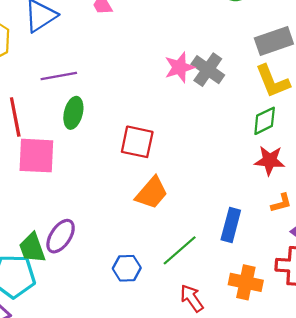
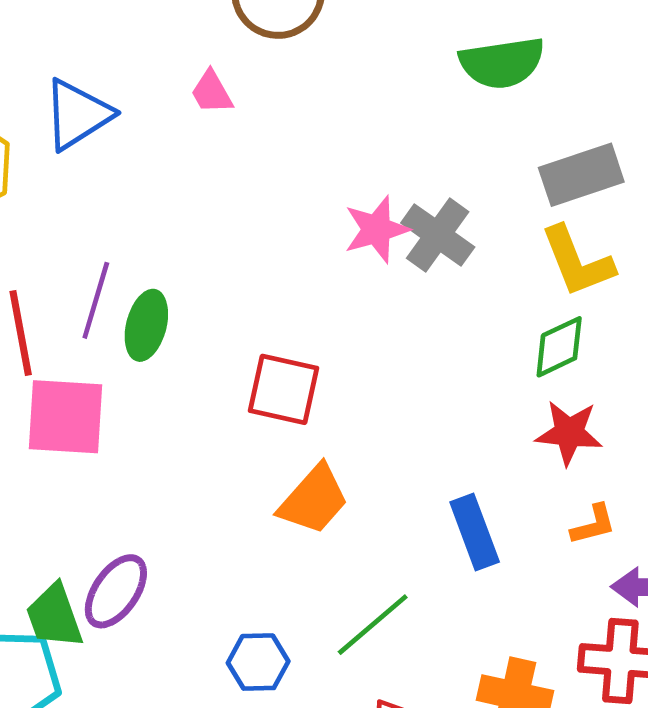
purple line: (59, 76) -> (96, 300), moved, turned -64
blue rectangle: (231, 225) -> (475, 532), moved, turned -36

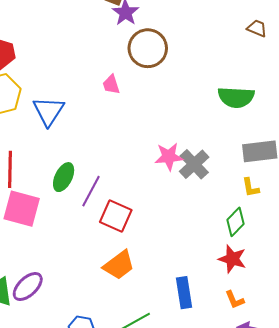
blue triangle: (77, 114) -> (49, 111), moved, turned -36
yellow L-shape: (577, 262) -> (251, 187), size x0.6
purple line: (96, 300) -> (91, 191), moved
green diamond: (559, 347) -> (236, 222), turned -32
orange L-shape: (593, 525) -> (235, 300), turned 70

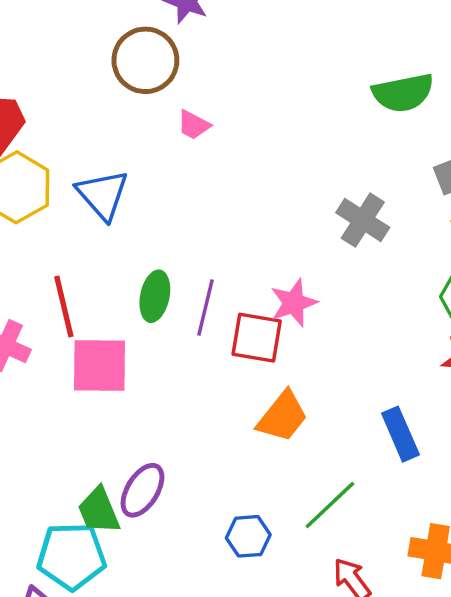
brown circle: (148, 48) -> (145, 60), moved
pink trapezoid: (111, 85) -> (194, 125), turned -30
pink star: (169, 157) -> (294, 303), moved

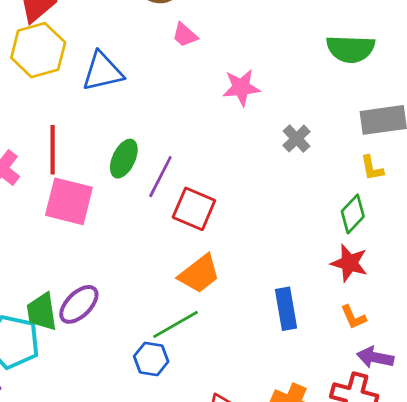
blue triangle: (103, 195) -> (103, 72), turned 45
gray cross: (363, 220) -> (296, 139), size x0.7
pink star: (294, 303) -> (241, 87), moved
green line: (330, 505) -> (176, 324), moved

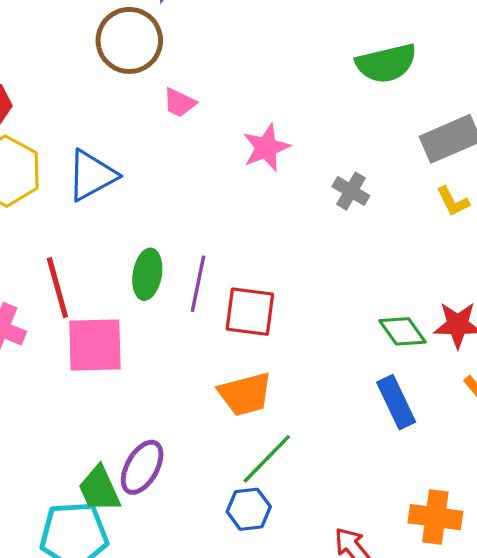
green diamond: (353, 214) -> (403, 331), moved, turned -63
orange trapezoid: (199, 274) -> (245, 394), moved, turned 39

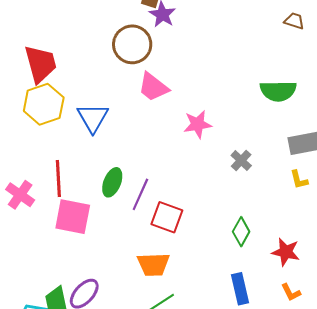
pink trapezoid: (179, 103) -> (153, 87), size x1.6
blue triangle: (92, 175) -> (93, 118), turned -44
green diamond: (403, 331) -> (241, 232), moved, turned 52

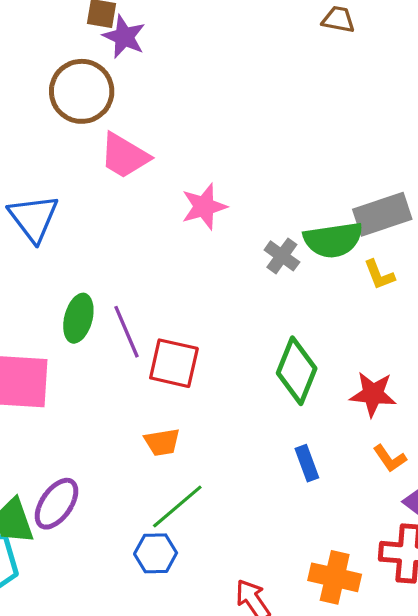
green semicircle: (278, 91) -> (333, 240), moved
purple line: (140, 194) -> (126, 332), turned -40
green diamond: (241, 232) -> (297, 371), size x1.4
orange trapezoid: (153, 264) -> (162, 442), size x0.7
blue rectangle: (240, 289) -> (307, 463), size x0.7

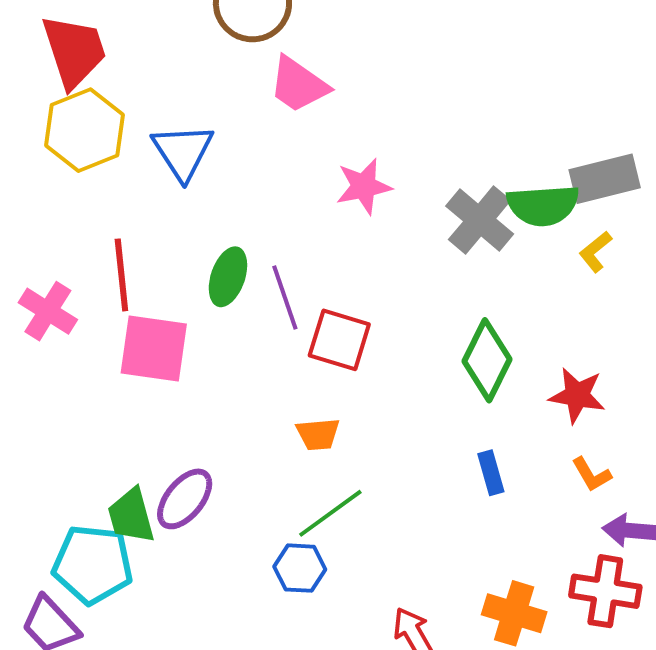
pink star: (204, 207) -> (364, 186), moved
gray cross: (282, 256) -> (480, 220), size x1.6
yellow L-shape: (379, 275) -> (595, 252), turned 68

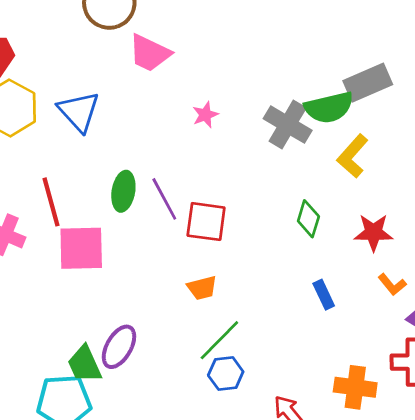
pink star: (364, 186) -> (205, 115), size x0.7
yellow L-shape: (595, 252) -> (353, 156), moved, size x1.5
green diamond: (487, 360) -> (308, 219), size x0.7
blue hexagon: (300, 568) -> (226, 373), moved

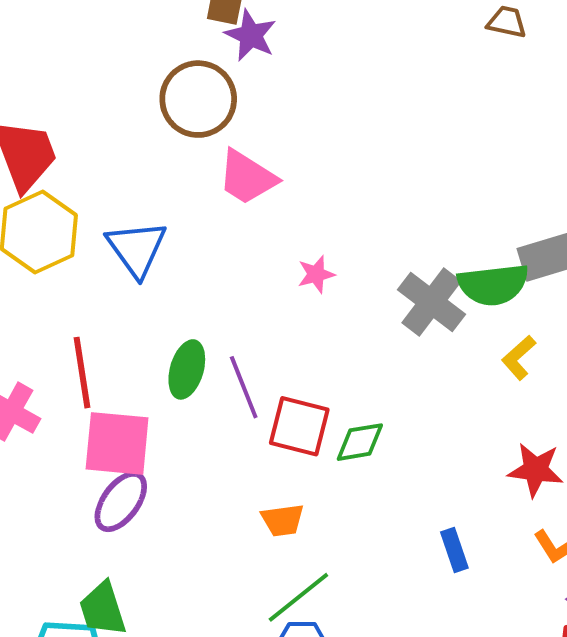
yellow L-shape: (353, 156) -> (519, 358), size x0.7
green diamond: (308, 219) -> (360, 442), moved, turned 57
purple ellipse: (119, 347) -> (121, 502), moved

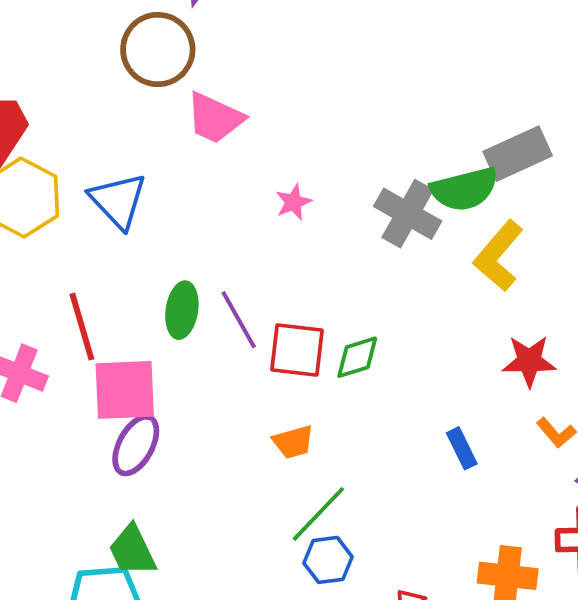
yellow L-shape: (519, 358) -> (498, 256), size x1.6

